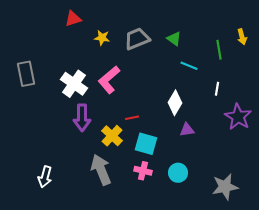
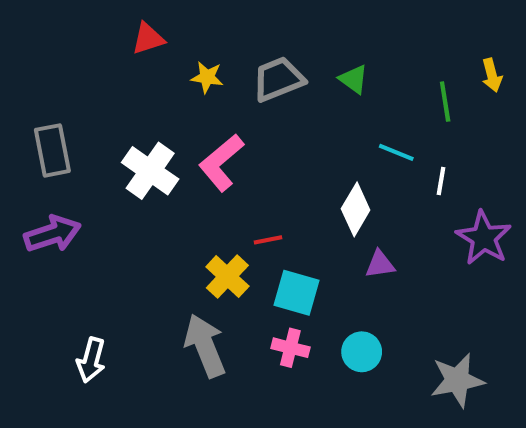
cyan line: (189, 66) -> (396, 152), moved
purple arrow: (82, 118) -> (52, 234), moved, turned -108

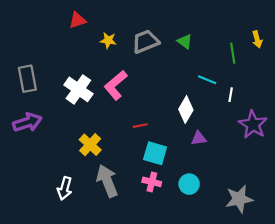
yellow cross: (227, 277) -> (90, 145), moved
white arrow: (91, 360) -> (65, 188), moved

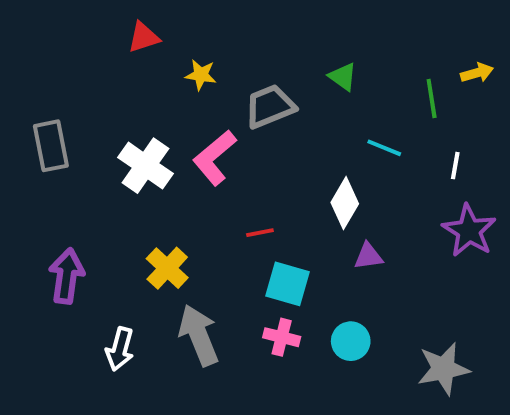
yellow arrow: (257, 39) -> (477, 73), turned -91
gray trapezoid: (145, 41) -> (270, 106), moved
white line: (231, 95) -> (455, 166), moved
purple arrow: (27, 122) -> (67, 276), moved, turned -64

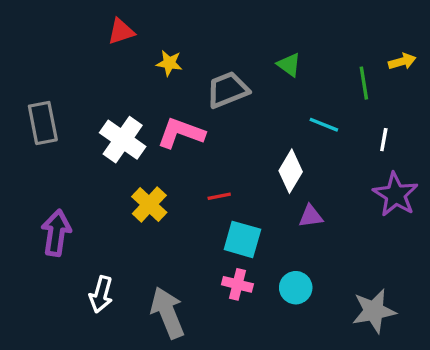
pink L-shape: (215, 158) -> (181, 133), turned 60
yellow cross: (167, 268) -> (149, 205), moved
gray arrow: (199, 335) -> (168, 313), moved

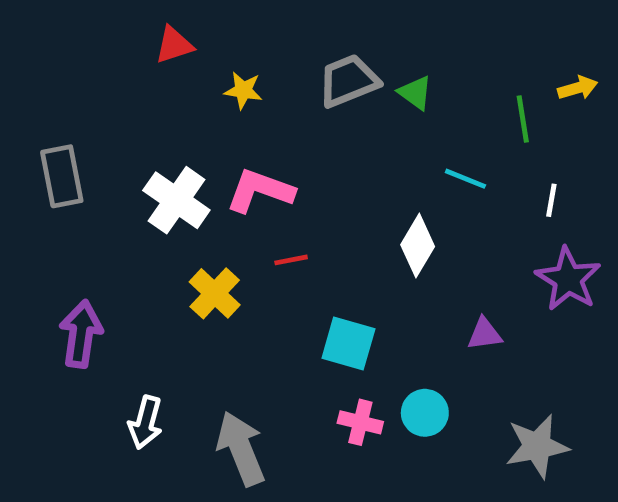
gray trapezoid: (227, 90) -> (348, 81), moved
red line: (219, 196) -> (291, 260), moved
purple triangle: (311, 216) -> (485, 334), moved
pink cross: (237, 284) -> (360, 422), moved

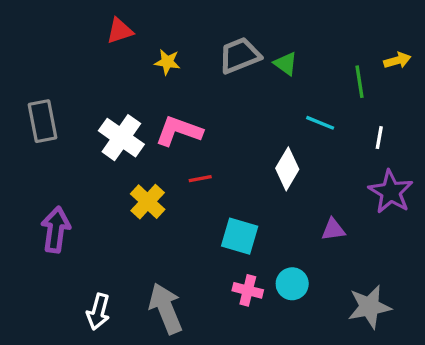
white arrow: (145, 422) -> (98, 312), moved

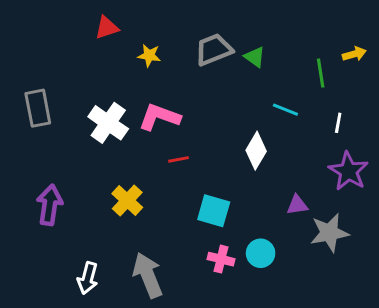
yellow cross: (148, 202) -> (127, 201), moved
gray star: (369, 307) -> (329, 233), moved

